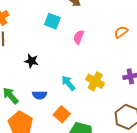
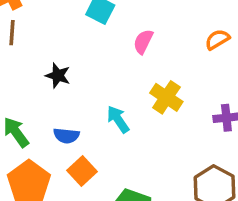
yellow cross: (95, 81) -> (166, 97), moved
orange square: (62, 114) -> (82, 171), moved

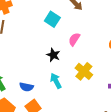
black star: (58, 76) -> (53, 55), moved

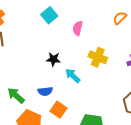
cyan square: (52, 19) -> (49, 15), turned 35
black star: (53, 55) -> (53, 59), moved

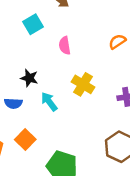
pink semicircle: (78, 28) -> (65, 45), turned -32
blue semicircle: (45, 91) -> (13, 103), moved

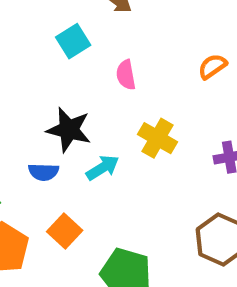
black star: (29, 78) -> (69, 130), size x1.5
cyan arrow: (49, 102) -> (103, 168), turned 96

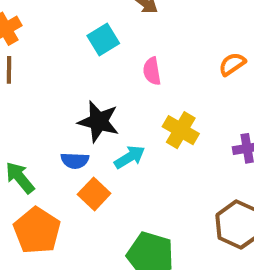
orange square: (65, 231) -> (94, 194), moved

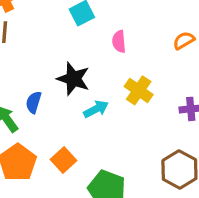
blue semicircle: (75, 160) -> (34, 102), moved, turned 100
orange square: (94, 194) -> (63, 160), moved

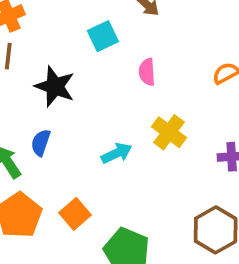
black star: (73, 79) -> (55, 86), moved

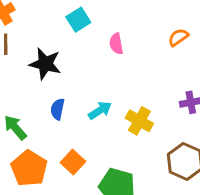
yellow cross: (169, 132) -> (139, 121), moved
blue semicircle: (41, 143) -> (58, 109), moved

